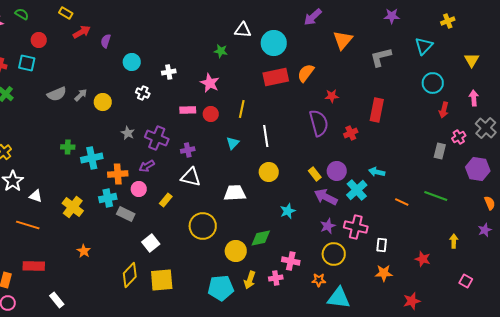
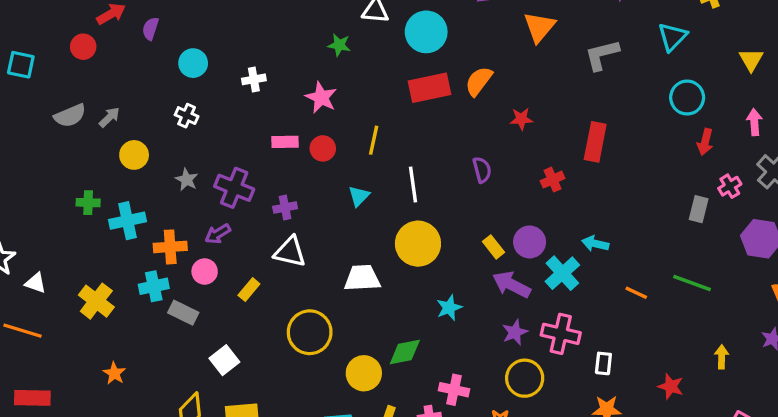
red circle: (39, 40) -> (83, 47), moved
white cross: (143, 93) -> (187, 116), moved
yellow circle: (103, 102) -> (134, 155), moved
purple semicircle: (319, 123) -> (482, 170), moved, size x0.6
yellow circle: (269, 172) -> (418, 244), size x1.4

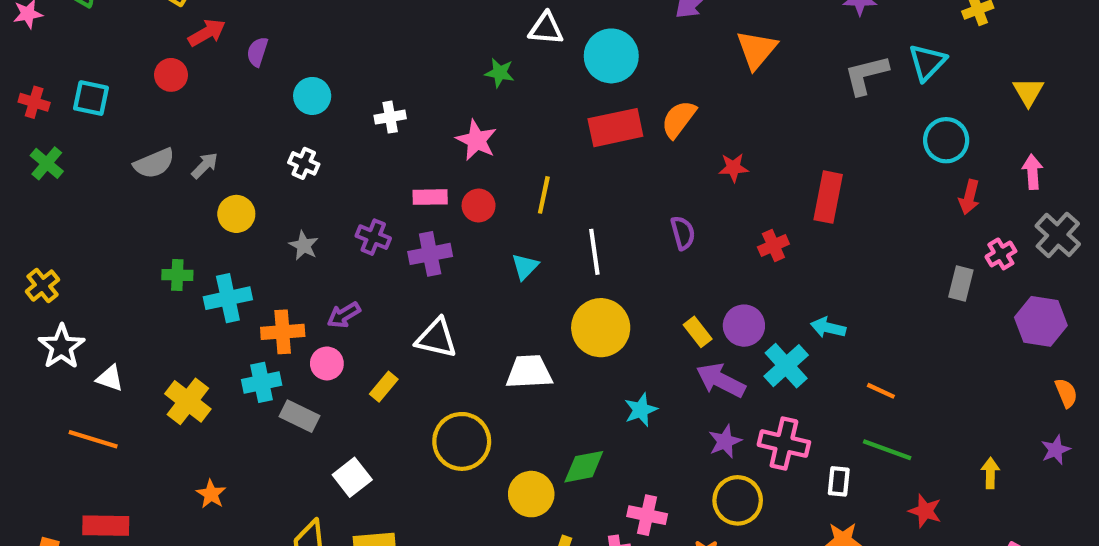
gray L-shape: (602, 55) -> (866, 75), moved
purple cross: (234, 188) -> (373, 237), moved, size x0.7
purple cross: (285, 207) -> (430, 254), moved, size x1.4
green line: (692, 283) -> (887, 450), moved

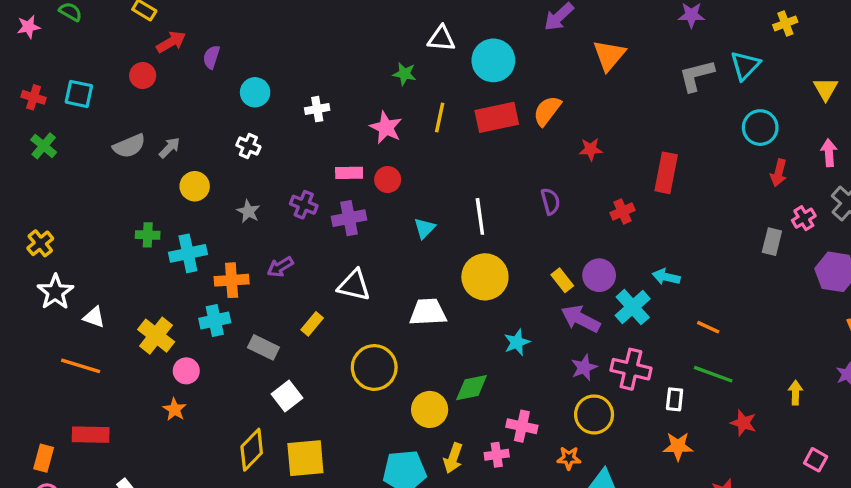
yellow line: (544, 195) -> (440, 117), moved
pink circle: (327, 363) -> (186, 371), moved
gray rectangle: (300, 416) -> (263, 347), moved

